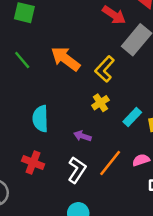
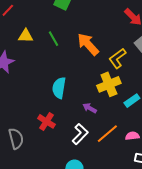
yellow cross: (100, 103) -> (109, 84), size x1.6

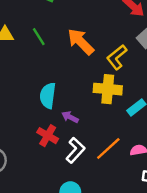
yellow cross: (109, 84) -> (108, 89), turned 30
purple arrow: (90, 108) -> (70, 117), moved
red cross: (46, 121) -> (48, 136), moved

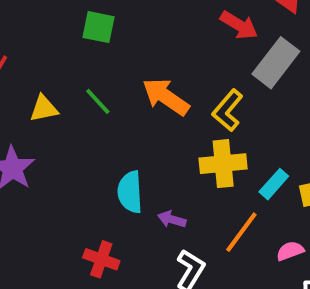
red cross: (48, 136) -> (101, 259), moved
orange line: (108, 148) -> (241, 232), moved

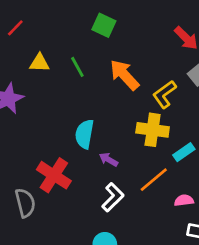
green square: (98, 27) -> (104, 25), moved
red cross: (101, 259) -> (54, 175), size x1.4

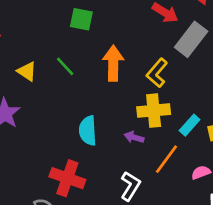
yellow triangle: (39, 63) -> (27, 71), turned 45
orange arrow: (124, 75) -> (113, 63), turned 56
purple arrow: (108, 159) -> (134, 137), moved

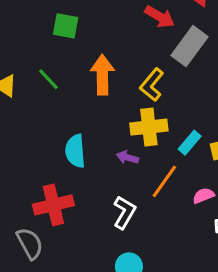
red cross: (67, 178) -> (53, 205), turned -32

